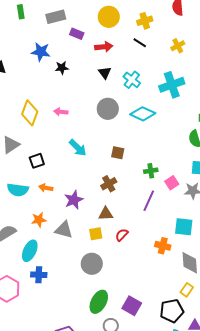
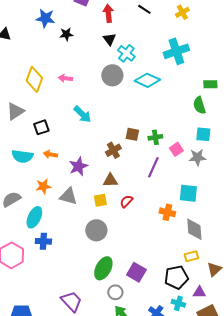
red arrow: (104, 47) -> (108, 13), turned -90
cyan cross: (132, 80) -> (126, 53), moved
brown square: (118, 153) -> (132, 134), moved
yellow rectangle: (187, 290) -> (191, 256), turned 40

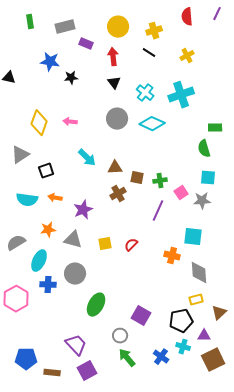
cyan cross: (126, 53) -> (145, 93), moved
brown triangle: (110, 180) -> (115, 168), moved
gray circle: (96, 230) -> (75, 274), moved
green ellipse: (103, 268) -> (96, 305), moved

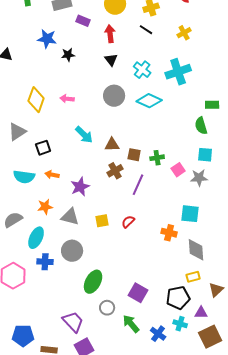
purple line: (158, 211) -> (138, 185), moved
gray circle: (120, 336) -> (107, 308), moved
green arrow: (127, 358) -> (131, 324), moved

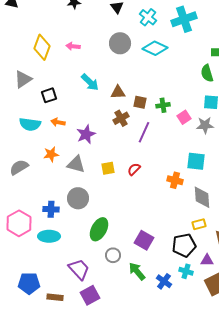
cyan ellipse: (36, 238) -> (49, 236), moved, turned 65

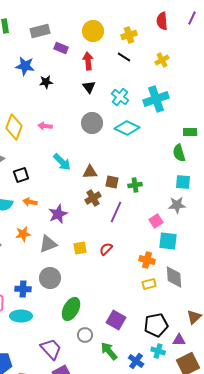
pink square: (184, 117) -> (156, 221), moved
gray triangle: (76, 164) -> (48, 244), turned -36
yellow rectangle: (199, 224) -> (149, 284), moved

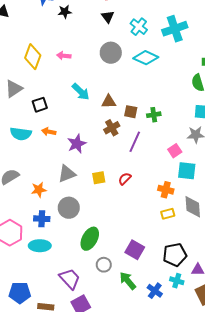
orange star: (23, 234) -> (39, 190), moved

